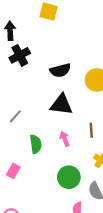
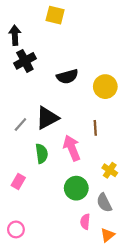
black triangle: (61, 105) -> (47, 118), moved, turned -35
brown line: (91, 130) -> (95, 128), moved
pink arrow: (65, 139) -> (72, 148), size x1.6

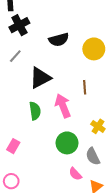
gray line: (20, 125) -> (15, 56), moved
pink rectangle: (18, 181) -> (13, 146), moved
pink semicircle: (85, 222) -> (75, 174), turned -48

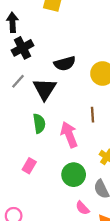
black triangle: (40, 78) -> (45, 89), moved, turned -30
green semicircle: (35, 111) -> (39, 124), moved
pink rectangle: (13, 146) -> (29, 166), moved

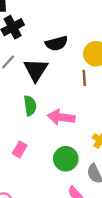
brown line: (92, 115) -> (84, 78), moved
pink arrow: (69, 135) -> (61, 117), turned -60

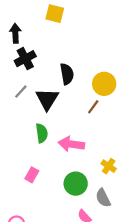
black semicircle: (57, 43) -> (67, 74), turned -85
brown line: (84, 78) -> (93, 107), turned 40

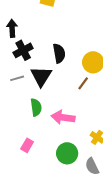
black arrow: (15, 33) -> (12, 28), moved
black cross: (25, 59) -> (23, 50), moved
gray line: (21, 91) -> (17, 78), moved, turned 32

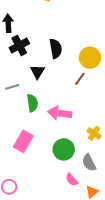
black triangle: (41, 76) -> (37, 72), size x0.7
gray line: (17, 78) -> (12, 87), moved
pink rectangle: (27, 145) -> (23, 141), size x1.5

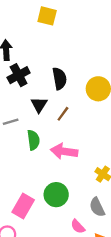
brown line: (80, 79) -> (63, 114), moved
pink rectangle: (23, 141) -> (23, 206), moved
green circle: (64, 149) -> (56, 195), moved

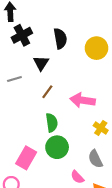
brown line: (63, 114) -> (47, 92), moved
green semicircle: (33, 140) -> (52, 123), moved
pink arrow: (64, 151) -> (83, 100), moved

